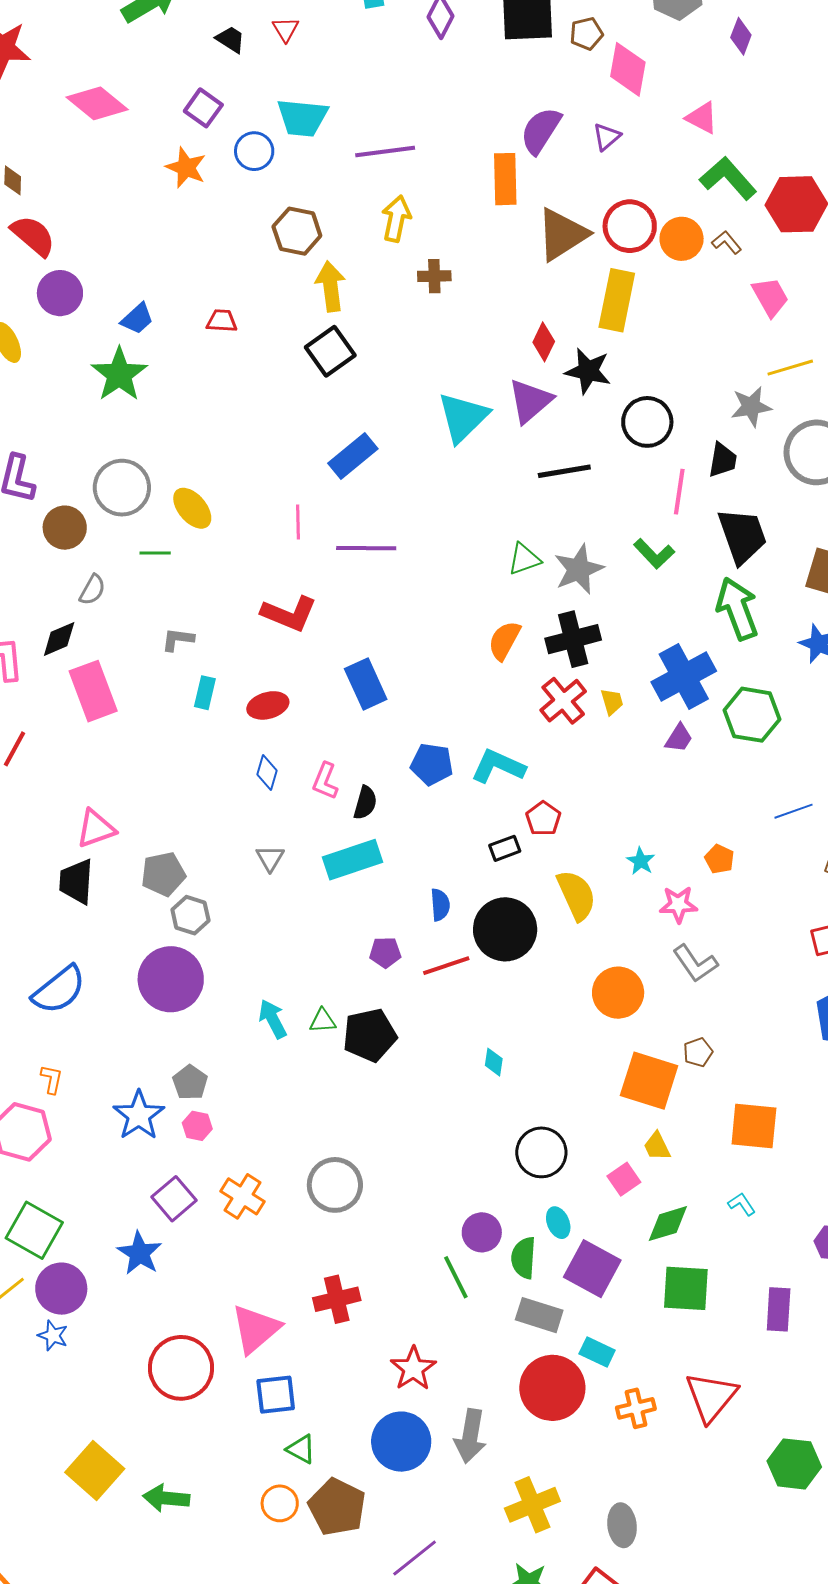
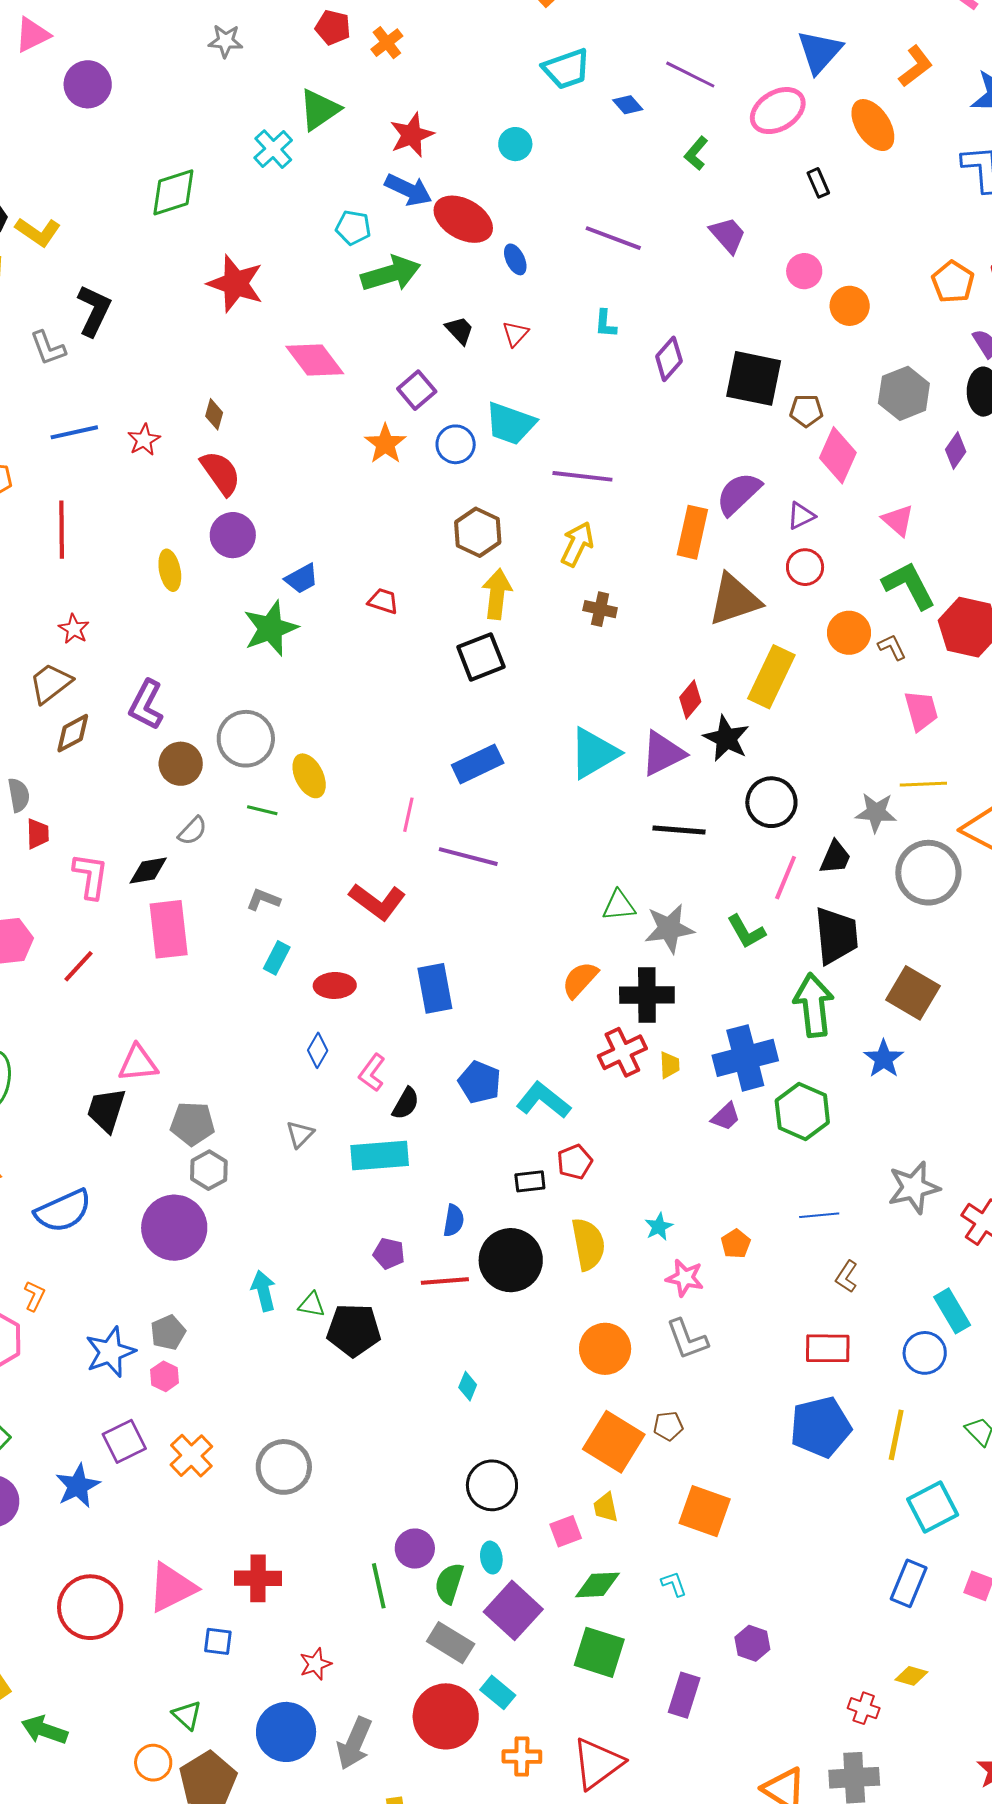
red circle: (630, 226) -> (805, 567), moved, size x0.7
red star: (413, 1369) -> (315, 1664), size x0.7
blue square: (276, 1395) -> (218, 1641), moved, size x0.7

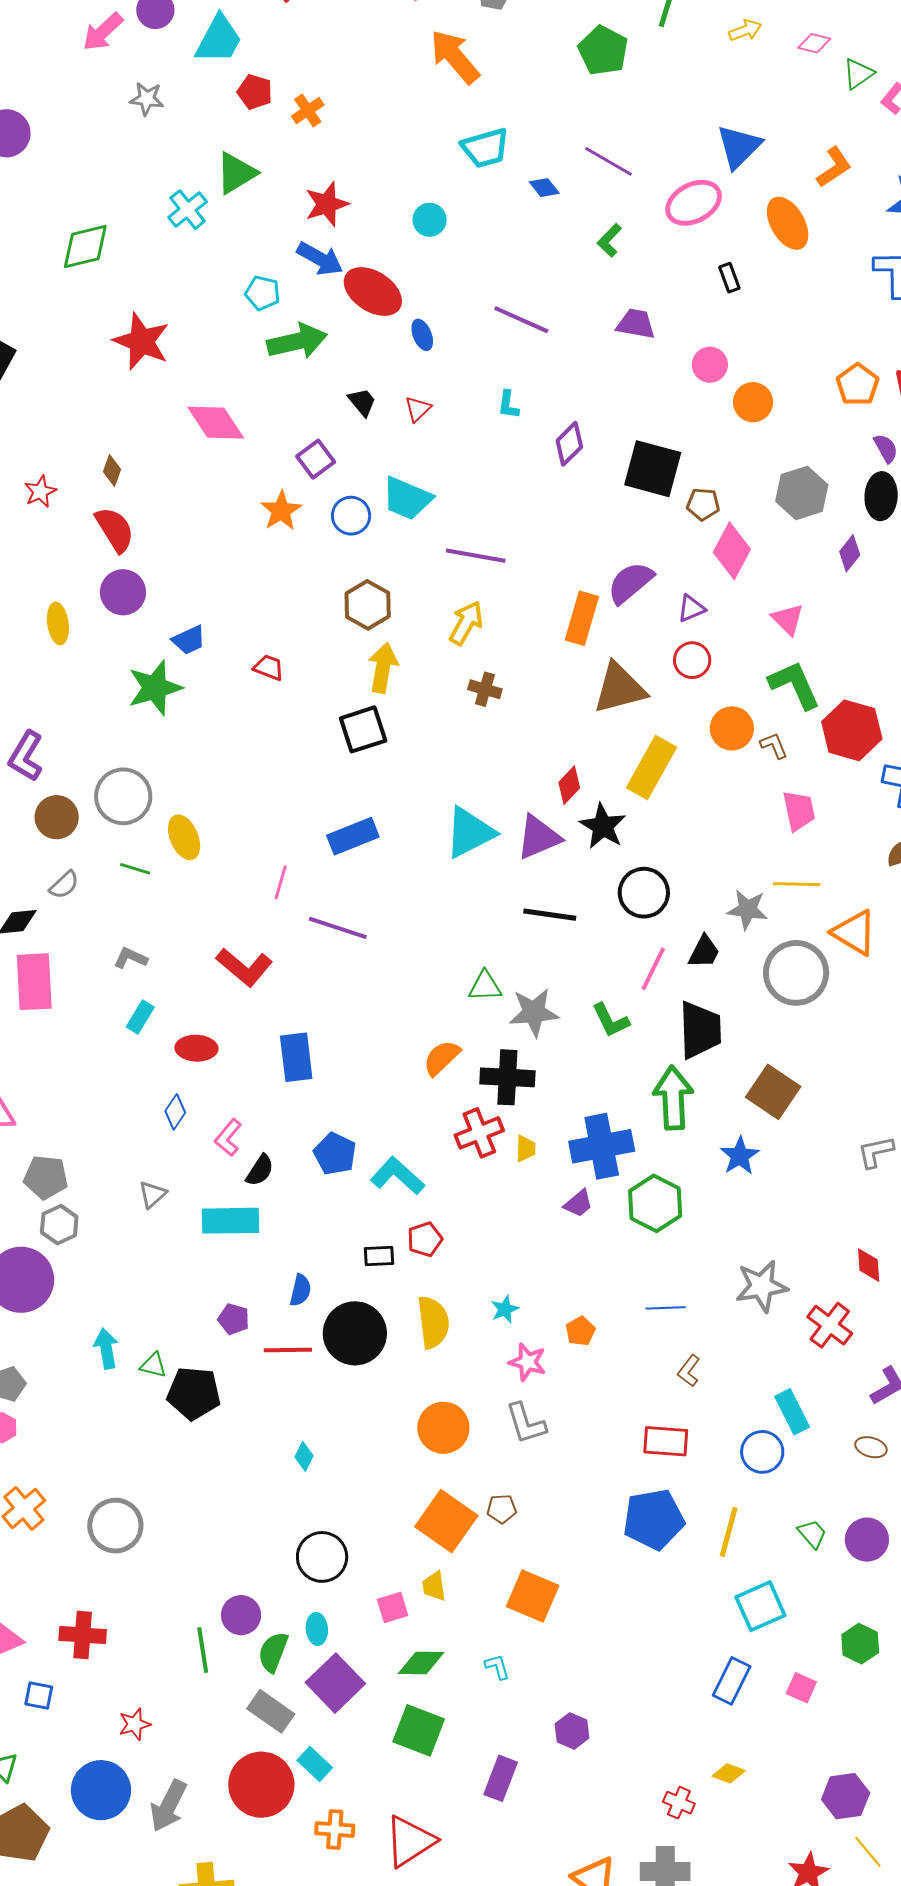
purple trapezoid: (728, 235) -> (636, 324), turned -42

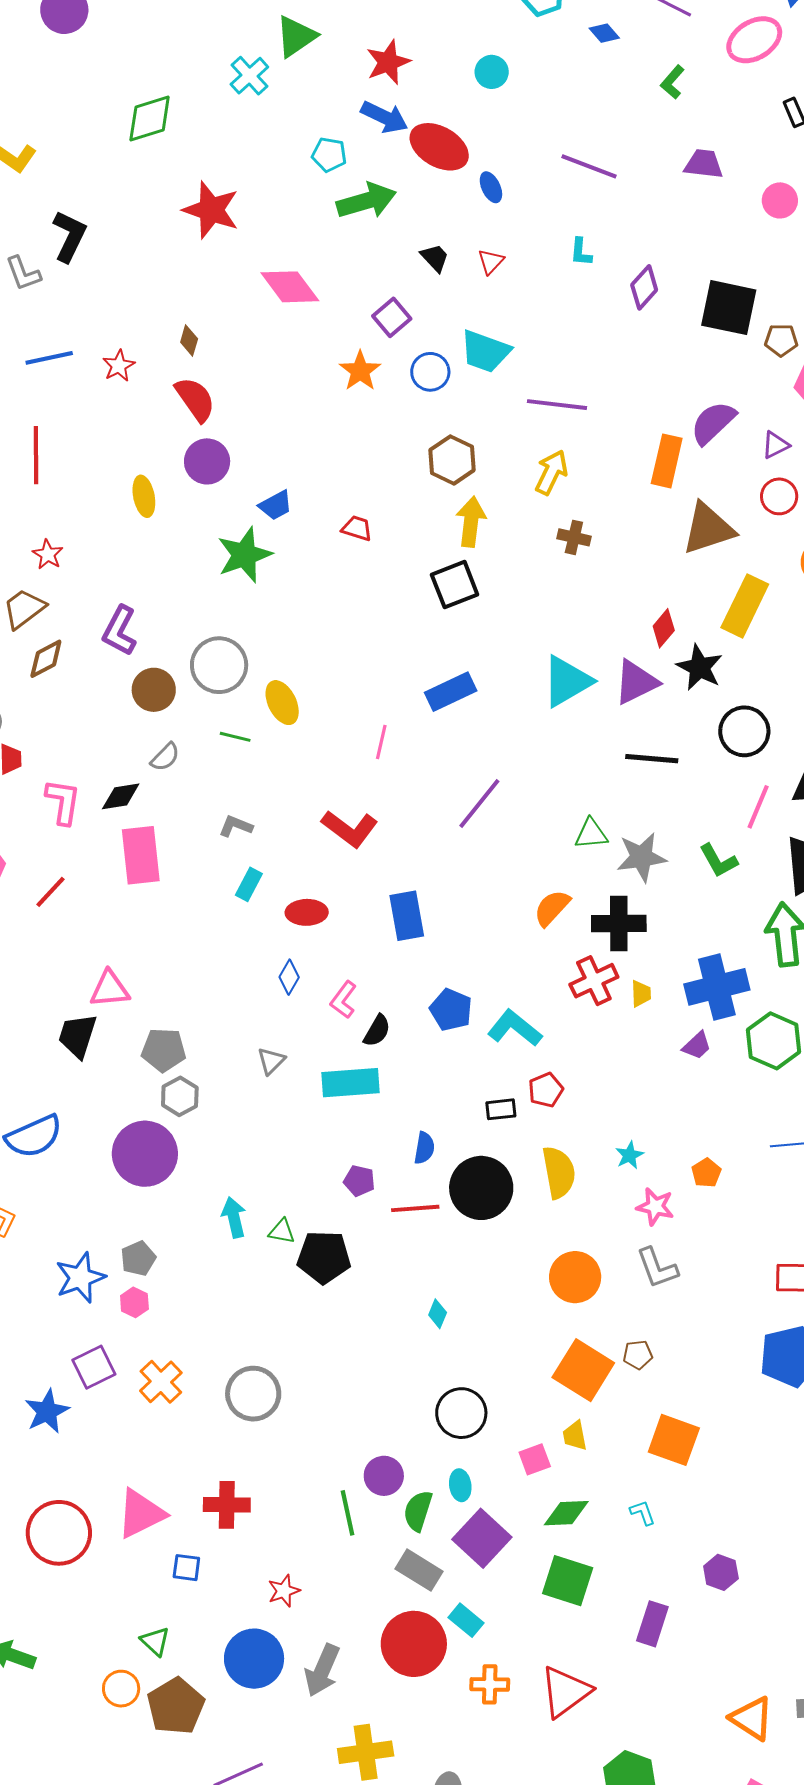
purple line: (338, 928) -> (479, 803), moved, turned -66

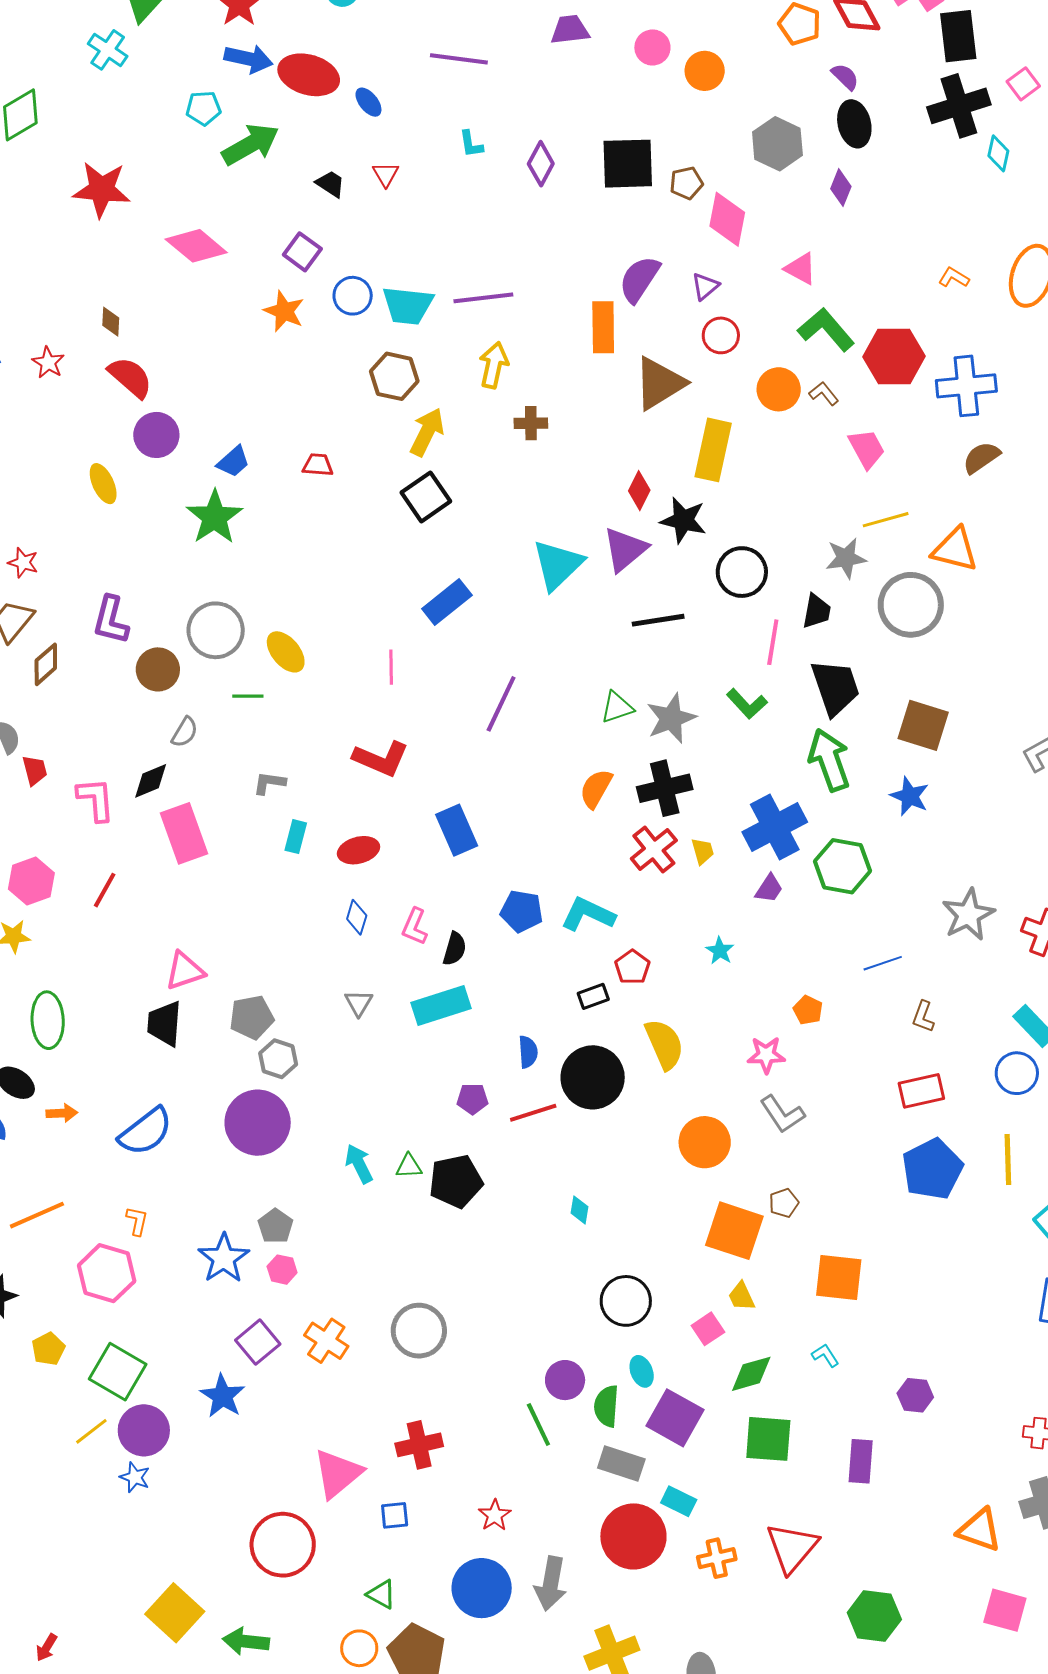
cyan trapezoid: (485, 351) -> (408, 305), moved
yellow arrow: (471, 522) -> (427, 432), turned 33
cyan star: (629, 1155) -> (720, 951), moved
red circle: (59, 1533) -> (283, 1545), moved

